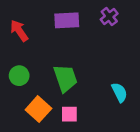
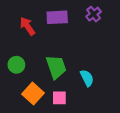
red arrow: (19, 31) -> (27, 26), moved
cyan semicircle: (119, 92) -> (87, 78), moved

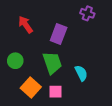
purple cross: (94, 14) -> (87, 13), turned -32
purple rectangle: (57, 17) -> (59, 34), moved, turned -66

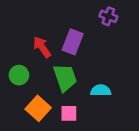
red arrow: (26, 25) -> (42, 47), moved
cyan semicircle: (81, 73) -> (101, 90), turned -63

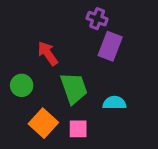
purple cross: (108, 16) -> (97, 19), moved
purple rectangle: (73, 42) -> (110, 46), moved

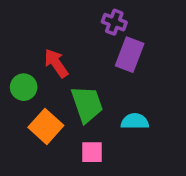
green circle: (22, 85) -> (24, 87), moved
orange square: (43, 123) -> (46, 126), moved

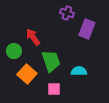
purple rectangle: (130, 55) -> (87, 29), moved

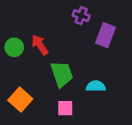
green circle: (14, 51) -> (14, 47), moved
orange square: (27, 74) -> (20, 100), moved

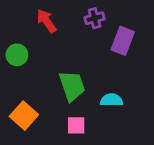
purple cross: (81, 16) -> (95, 18), turned -35
red arrow: (40, 45) -> (47, 21), moved

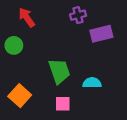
red arrow: (47, 21) -> (27, 17), moved
purple rectangle: (123, 41) -> (101, 34), turned 55

